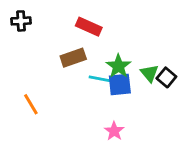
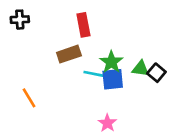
red rectangle: (89, 27) -> (83, 25), turned 55
green triangle: (149, 73) -> (141, 69), turned -42

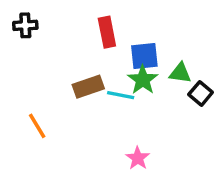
brown rectangle: (69, 54) -> (88, 87), moved
green triangle: (141, 69) -> (180, 73), moved
blue square: (113, 79) -> (144, 56), moved

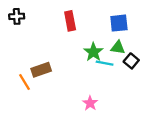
blue square: (144, 56) -> (119, 23), moved
brown rectangle: (88, 87) -> (41, 70), moved
cyan line: (121, 95) -> (105, 63), moved

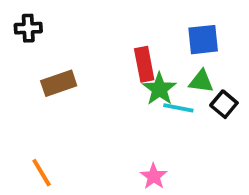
red rectangle: (70, 21) -> (144, 64), moved
brown rectangle: (41, 70) -> (59, 83), moved
orange line: (24, 82) -> (42, 173), moved

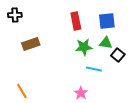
red rectangle: (144, 64) -> (76, 21), moved
green star: (159, 89) -> (84, 47), turned 30
cyan line: (178, 108) -> (94, 69), moved

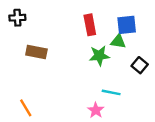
green triangle: (106, 43) -> (118, 41), moved
brown rectangle: (31, 44) -> (36, 52), turned 30
cyan line: (94, 69) -> (111, 92), moved

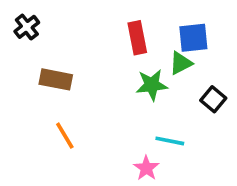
black cross: (17, 18) -> (27, 27), turned -35
green triangle: (118, 41) -> (181, 63), turned -35
orange line: (26, 108) -> (65, 136), moved

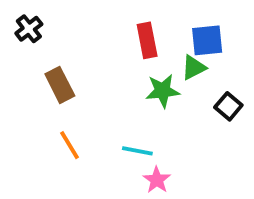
brown rectangle: (56, 79) -> (60, 85), turned 52
cyan line: (170, 141) -> (137, 151), moved

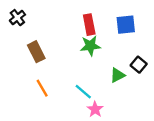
green triangle: (194, 68) -> (117, 75), moved
green star: (163, 91) -> (90, 46), moved
cyan line: (137, 151) -> (83, 92), turned 30

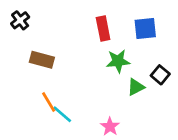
green star: (90, 46) -> (118, 61), moved
brown rectangle: (36, 52) -> (42, 60), turned -48
cyan line: (83, 92) -> (62, 114), moved

